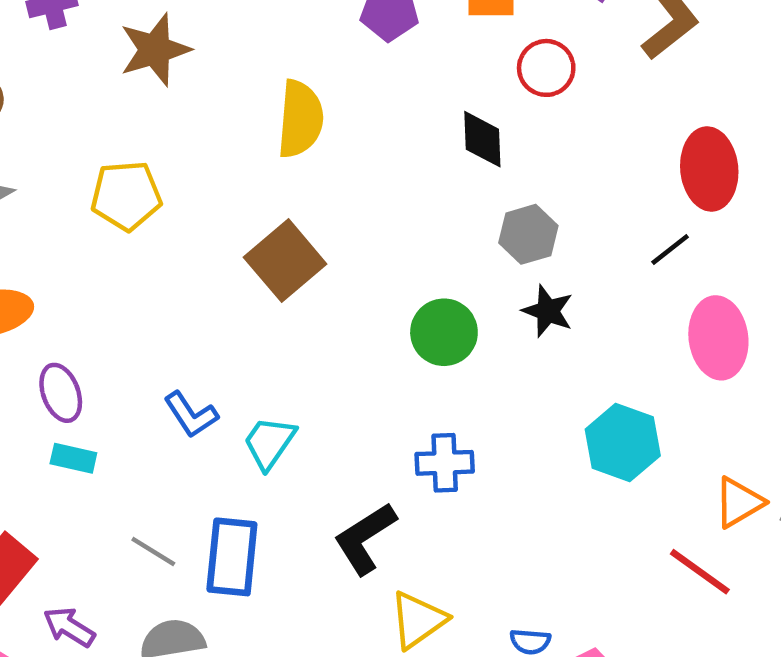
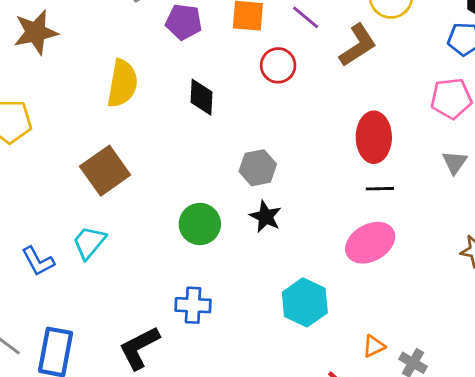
black diamond: (482, 139) -> (201, 97), moved
black line: (670, 250) -> (380, 189), moved, turned 32
pink ellipse: (718, 338) -> (370, 243), turned 63
cyan trapezoid: (269, 443) -> (89, 242), moved
orange triangle: (739, 502) -> (374, 346), size x0.7

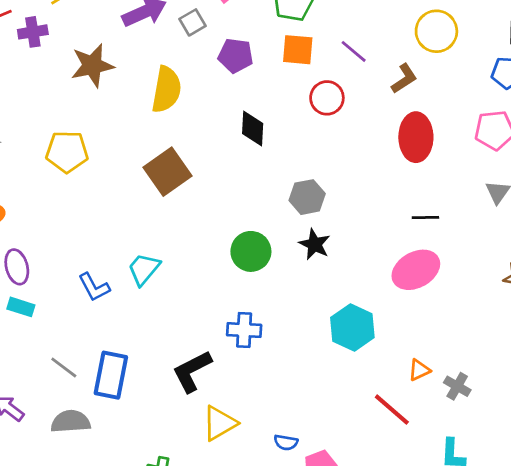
brown L-shape: (358, 45) -> (404, 79), size x0.7
yellow semicircle: (122, 83) -> (166, 89), moved
red ellipse: (374, 137) -> (416, 137), moved
brown square: (105, 171) -> (168, 172), moved

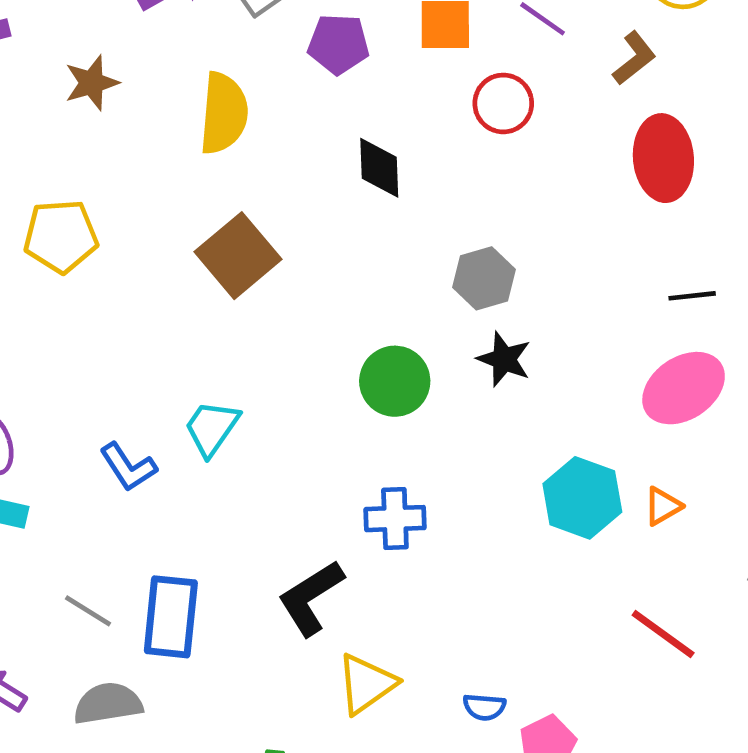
brown star: (92, 65) -> (92, 83), size x0.7
orange triangle: (419, 370) -> (663, 506), moved

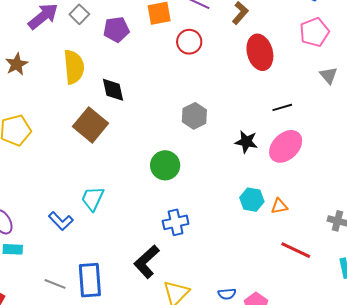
black diamond: (379, 168) -> (113, 90), moved
black star: (504, 359) -> (246, 142), moved
cyan hexagon: (582, 498) -> (252, 200), size x0.7
orange triangle: (663, 506) -> (279, 206), moved, turned 30

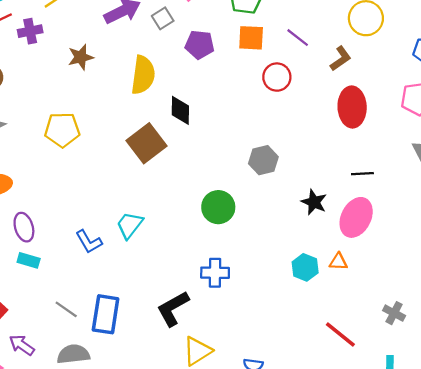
pink ellipse: (286, 146) -> (356, 217), turned -32
orange triangle: (279, 206) -> (338, 262), moved

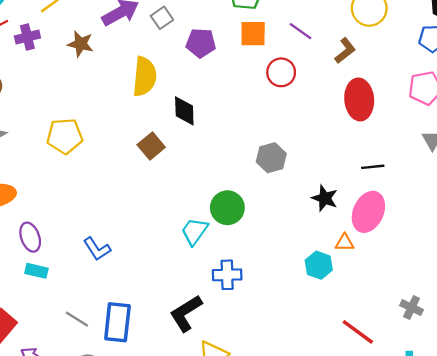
brown star: (81, 57) -> (80, 44), moved, turned 30
brown square: (146, 143) -> (151, 146), size x0.7
cyan trapezoid: (130, 225) -> (195, 231), moved
orange triangle: (338, 262) -> (345, 243), moved

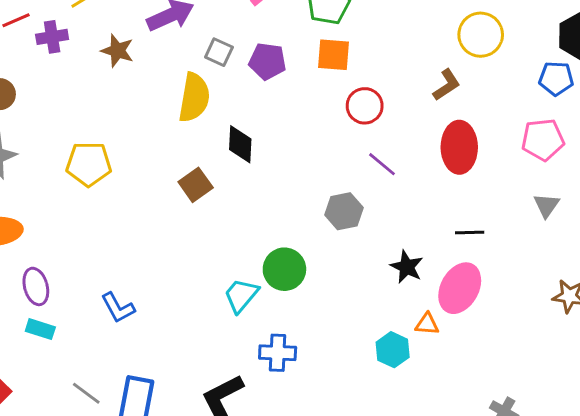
gray square: (162, 18) -> (219, 52), moved, turned -35
purple line: (300, 31) -> (382, 164), moved

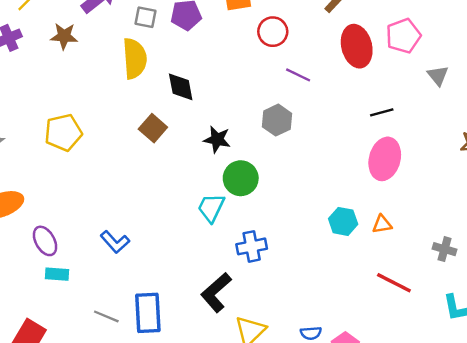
pink pentagon: (543, 140) -> (403, 36), moved
black star: (407, 267) -> (217, 139), moved
orange triangle: (427, 324) -> (382, 224), moved

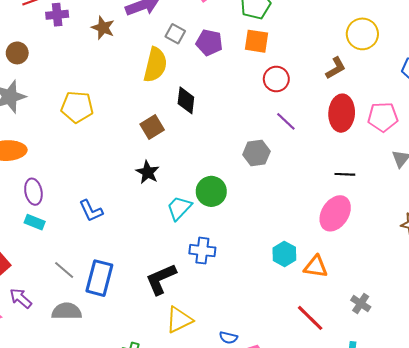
black star: (217, 139) -> (148, 172), moved
orange triangle: (382, 224) -> (316, 267), size x1.4

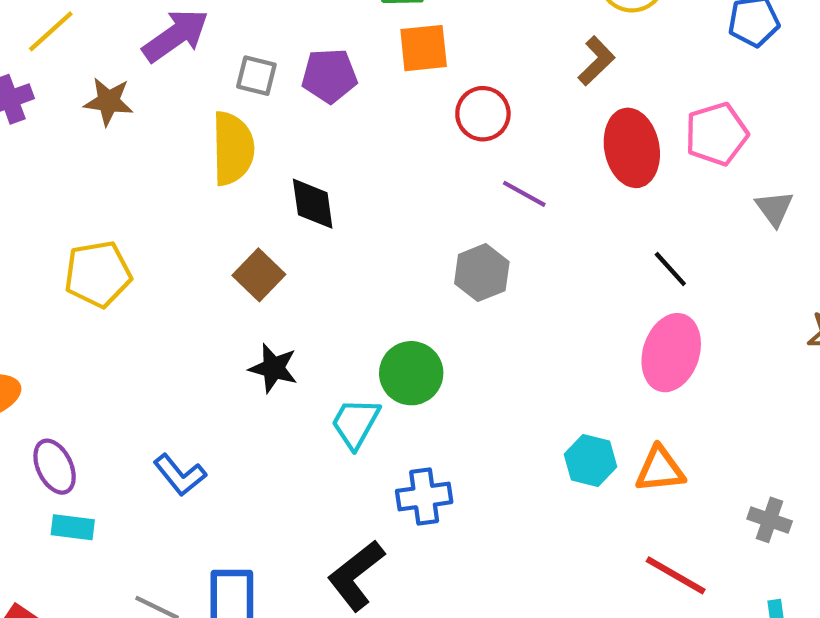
black line: (345, 174) -> (670, 269), turned 60

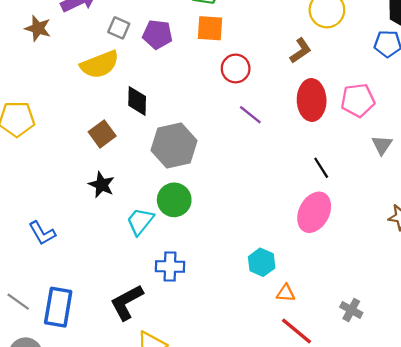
yellow semicircle: (233, 148) -> (100, 64), turned 60
gray hexagon: (482, 273) -> (174, 146), moved, size x1.5
orange triangle: (660, 469) -> (286, 293), moved, size x0.7

